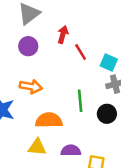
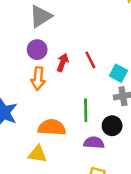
red arrow: (63, 35) -> (63, 62), moved
orange arrow: (31, 87) -> (38, 78), moved, turned 80
purple semicircle: (71, 150) -> (94, 143), moved

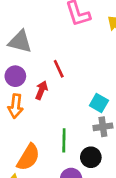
gray triangle: (41, 16) -> (20, 42), turned 45
red line: (90, 60) -> (59, 69), moved
orange semicircle: (52, 127) -> (28, 157), turned 116

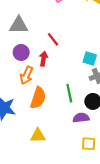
orange arrow: (16, 106) -> (26, 75), turned 30
orange semicircle: (28, 157) -> (38, 98), moved

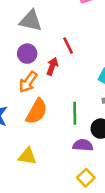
yellow square: (89, 144) -> (86, 178), turned 32

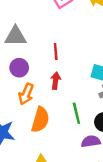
red line: (68, 46) -> (56, 51), turned 35
red arrow: (52, 66) -> (56, 81), moved

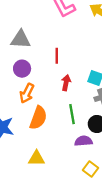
red arrow: (56, 81) -> (66, 83), moved

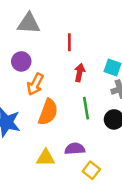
purple circle: (22, 69) -> (21, 61), moved
purple semicircle: (83, 141) -> (75, 149), moved
yellow square: (91, 169) -> (91, 170), moved

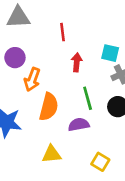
purple semicircle: (75, 149) -> (79, 125), moved

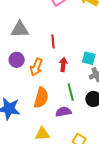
orange arrow: (32, 79) -> (36, 67), moved

